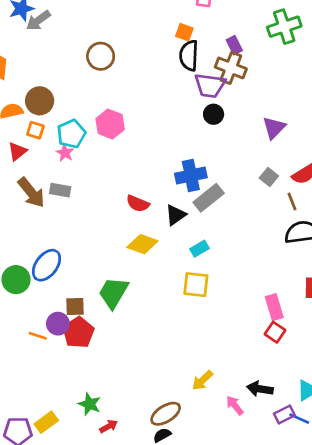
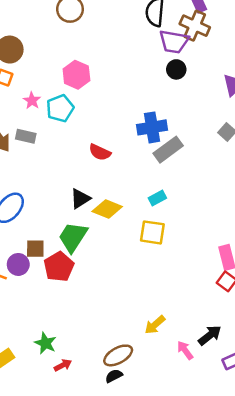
cyan pentagon: (71, 134) -> (60, 108), moved
black triangle: (176, 215) -> (80, 199), moved
yellow diamond: (142, 244) -> (107, 209), moved
red pentagon: (78, 332) -> (59, 267), moved
black arrow: (260, 389) -> (210, 335), turned 130

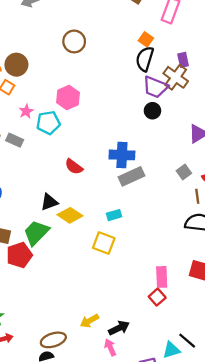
black arrow: (210, 335) -> (119, 328), moved

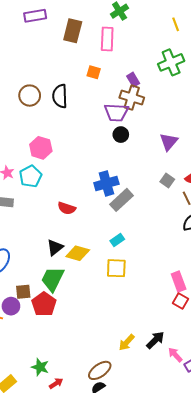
black semicircle: (145, 59) -> (60, 96), moved
pink arrow: (110, 347) -> (175, 355), moved

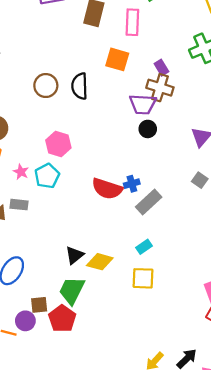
orange square: (94, 72) -> (117, 59), size x1.5
blue cross: (106, 183) -> (132, 184), size x0.6
red semicircle: (67, 208) -> (107, 189), moved, size x1.5

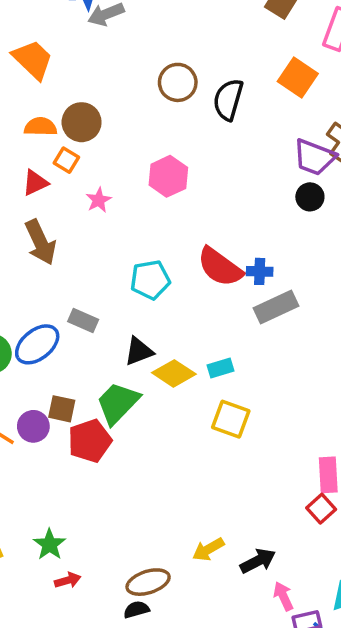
cyan pentagon: (47, 176) -> (150, 280), moved
gray rectangle: (19, 205) -> (83, 321), moved
cyan rectangle: (144, 247) -> (220, 368), moved

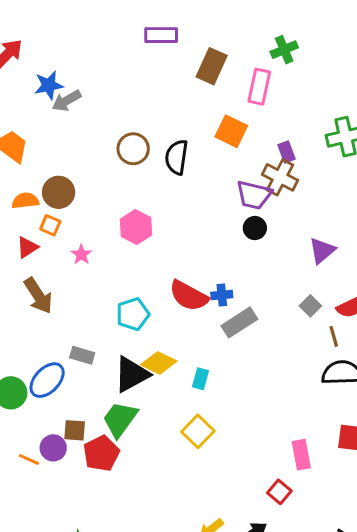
black triangle: (139, 351) -> (131, 374), size x1.5
cyan rectangle: (220, 368) -> (201, 379), turned -50
yellow diamond: (174, 373) -> (159, 363), moved
yellow square: (231, 419) -> (198, 431), moved, turned 32
red square: (321, 509) -> (279, 492), moved

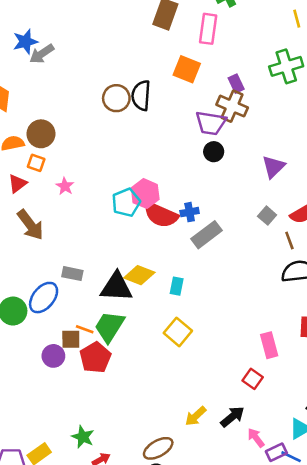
brown circle: (133, 149) -> (116, 98), moved
pink hexagon: (136, 227) -> (145, 194), moved
cyan pentagon: (133, 314) -> (126, 202), moved
black triangle: (131, 374) -> (116, 287), turned 36
orange line: (29, 459) -> (85, 329), moved

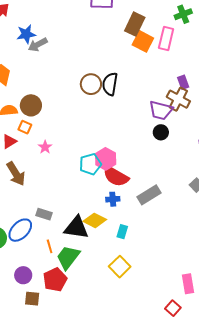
orange square: (187, 69) -> (143, 41), moved
blue cross: (190, 212) -> (113, 199), moved
orange line: (85, 329) -> (50, 246), moved, turned 48
brown square: (71, 339) -> (32, 299), moved

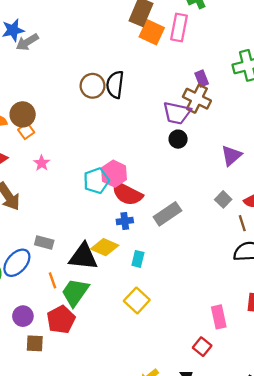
orange square: (25, 127) -> (26, 131), moved, turned 32

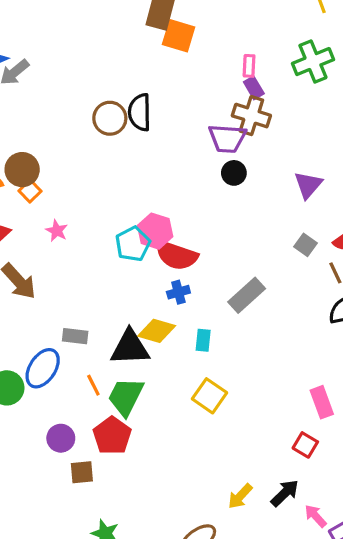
pink rectangle: (179, 28) -> (249, 66), moved, size x0.6
gray rectangle: (167, 214) -> (247, 295), moved

